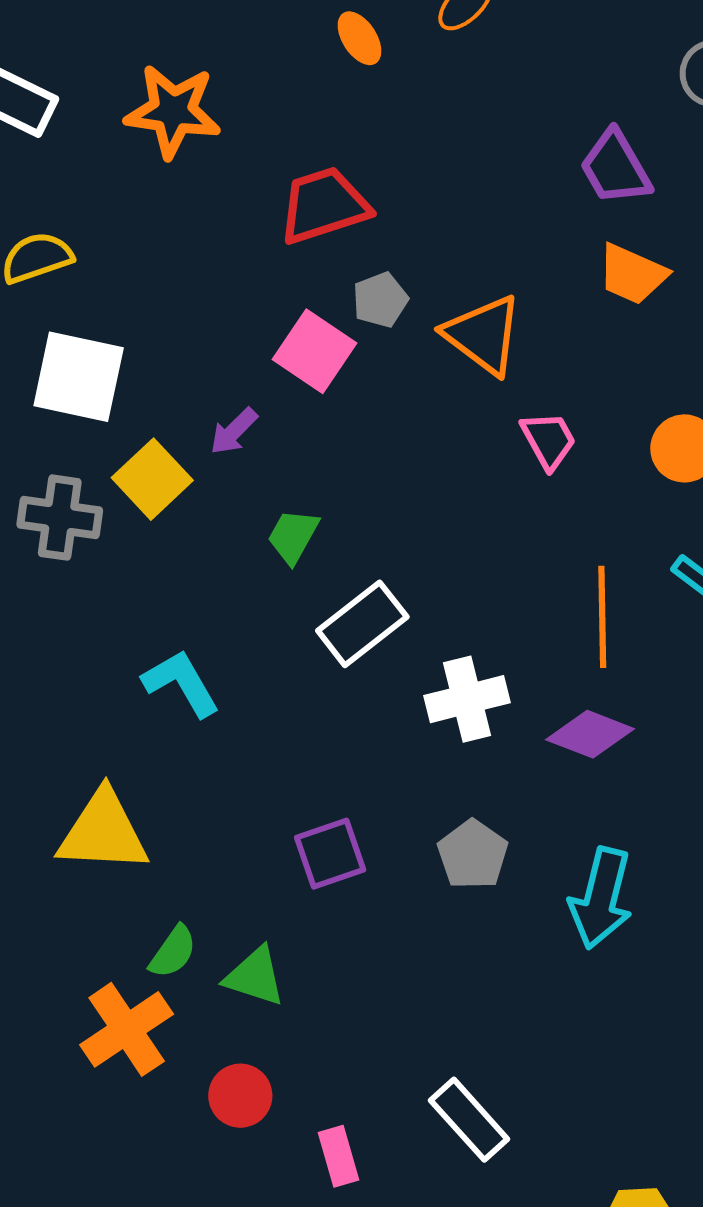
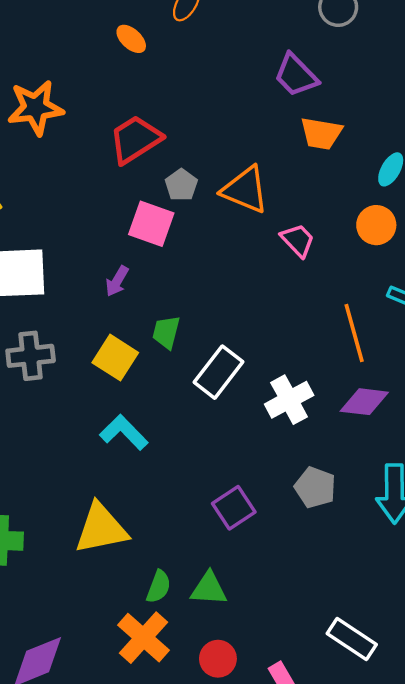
yellow square: (152, 479) -> (115, 358), moved

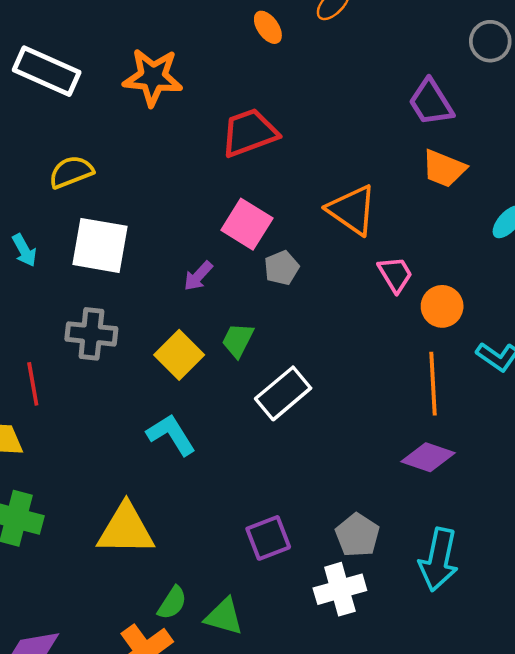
gray pentagon: (181, 185) -> (282, 268), moved
orange circle: (376, 225) -> (442, 306), moved
white cross: (289, 400) -> (340, 589), moved

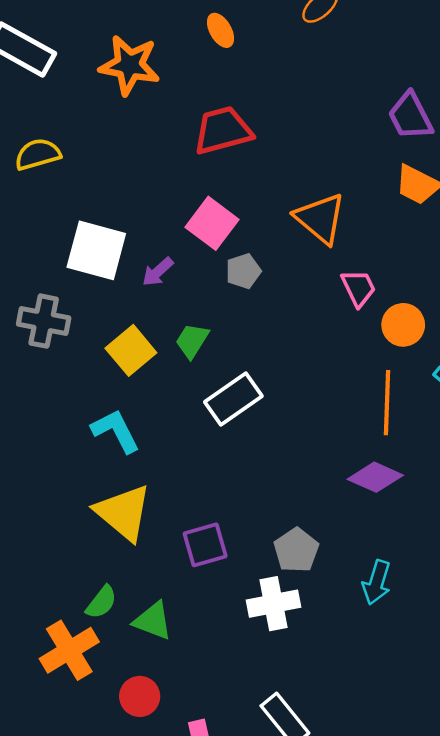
orange ellipse: (268, 27) -> (221, 30), moved
white square: (100, 245) -> (96, 250), moved
yellow triangle: (126, 529) -> (123, 512), moved, turned 34
cyan arrow: (439, 560) -> (377, 582), size x0.7

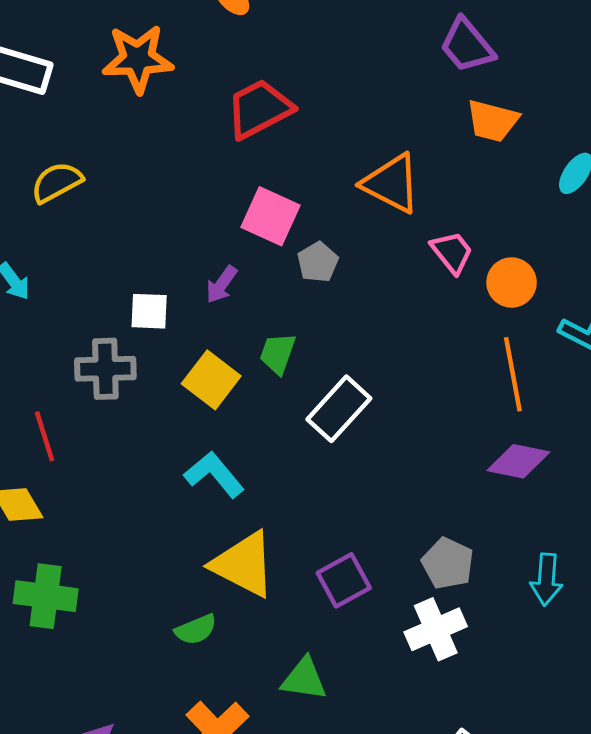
white square: (96, 250) -> (149, 311), moved, size x0.6
green semicircle: (101, 602) -> (196, 630), moved, turned 42

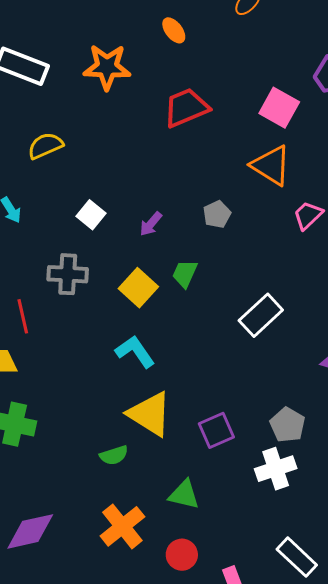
pink square: (270, 216) -> (279, 108), moved
pink trapezoid: (452, 252) -> (308, 215), turned -100
white square: (149, 311) -> (91, 215), moved, turned 32
white rectangle: (339, 409) -> (261, 315), moved

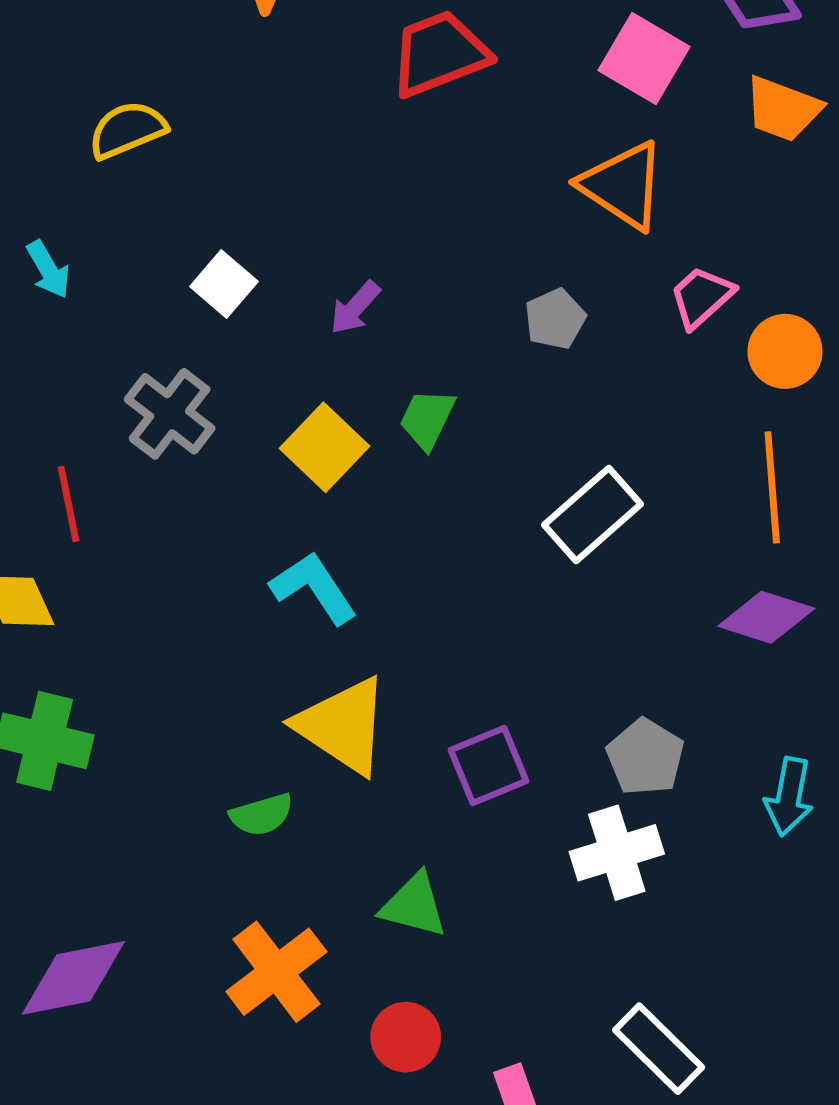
gray pentagon: (217, 214) -> (555, 319), moved
gray cross: (68, 274) -> (170, 414), turned 33

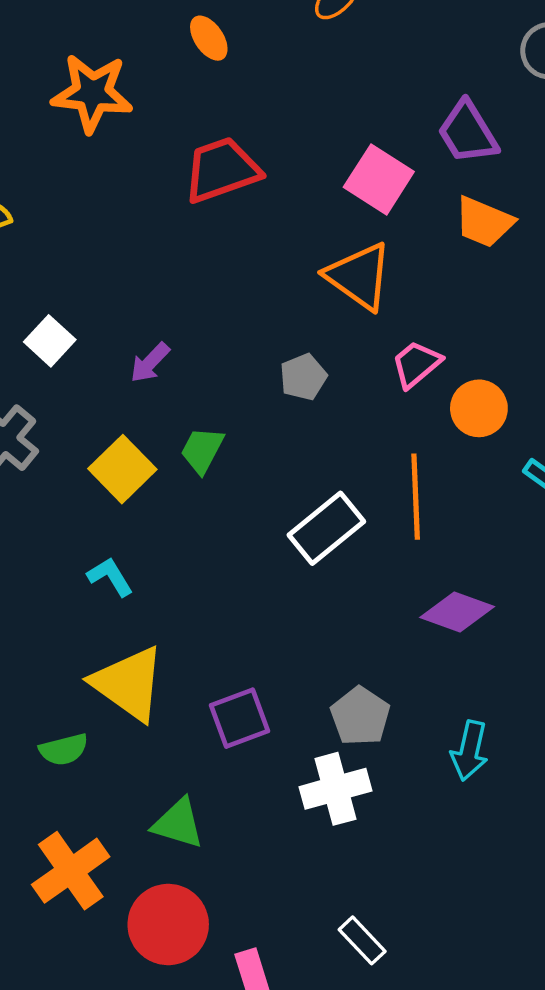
orange line: (772, 487) -> (416, 497), moved
cyan L-shape: (314, 588) -> (110, 577), size x0.7
red circle: (406, 1037) -> (168, 925), size x1.5
white rectangle: (659, 1049) -> (362, 940), size x0.7

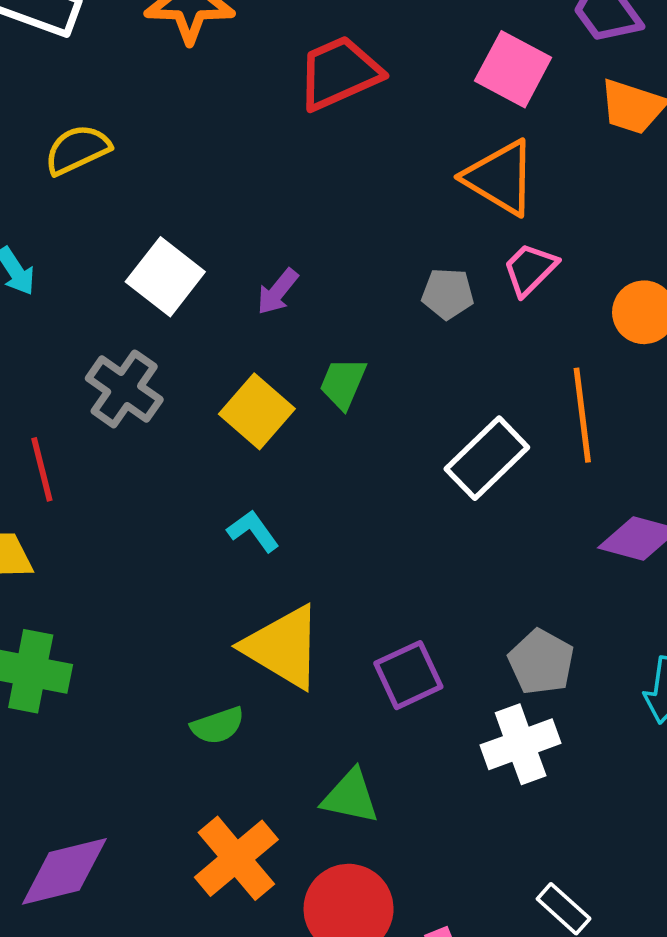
white square: (50, 341) -> (165, 277), size x1.4
pink trapezoid: (416, 364) -> (530, 269), moved
gray pentagon: (303, 377) -> (448, 294), turned 30

